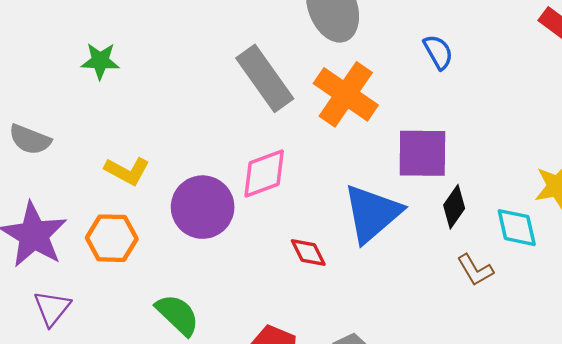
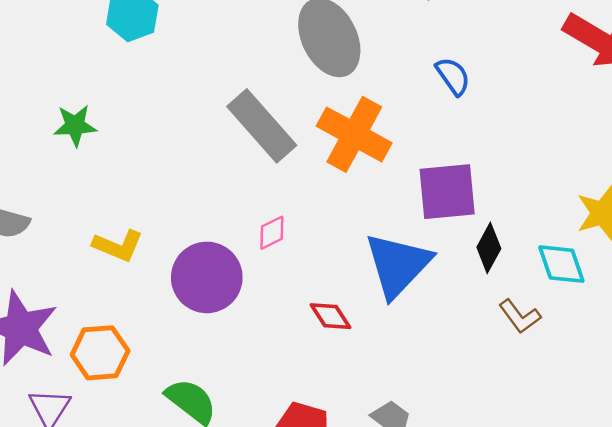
pink diamond: (264, 174) -> (272, 233), size x0.6
orange hexagon: (112, 238) -> (100, 353), moved

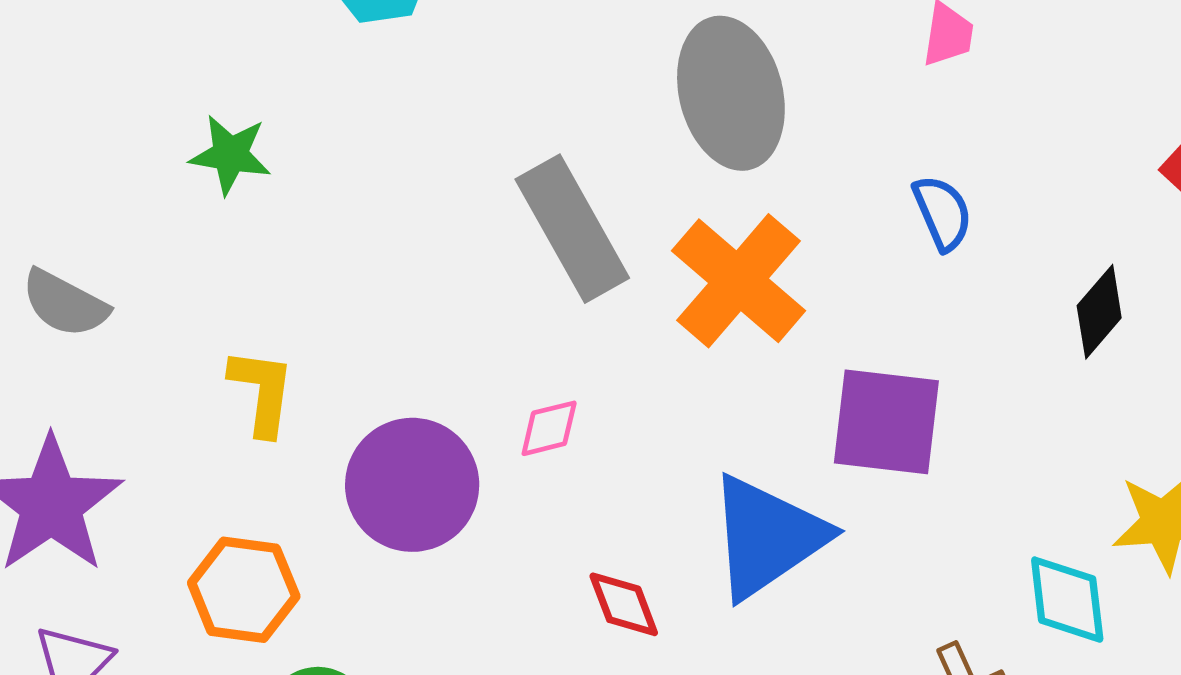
yellow L-shape: (118, 246) -> (262, 392), turned -117
black diamond: (489, 248) -> (1099, 312), moved
orange hexagon: (100, 353) -> (244, 590), moved

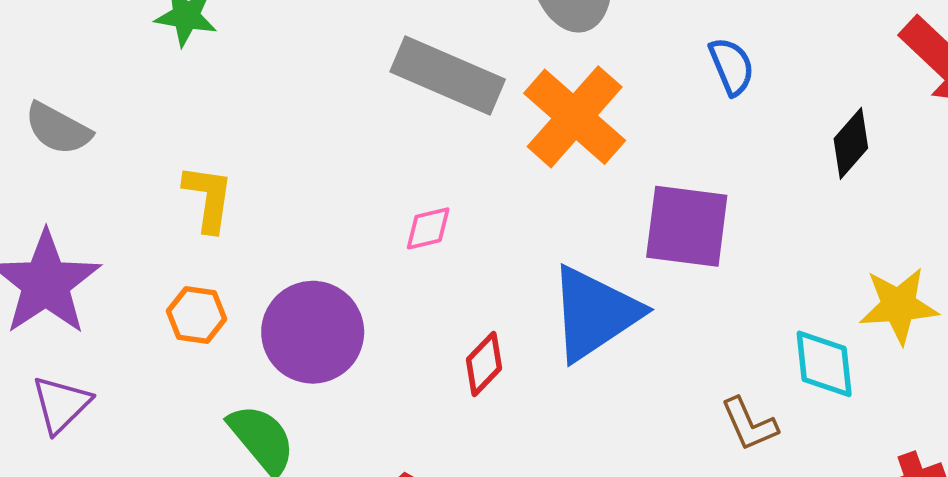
gray rectangle: (572, 229) -> (448, 76), turned -38
purple circle: (412, 485) -> (313, 332), moved
orange hexagon: (244, 590) -> (197, 315), moved, size x0.7
red diamond: (624, 604) -> (484, 364), turned 64

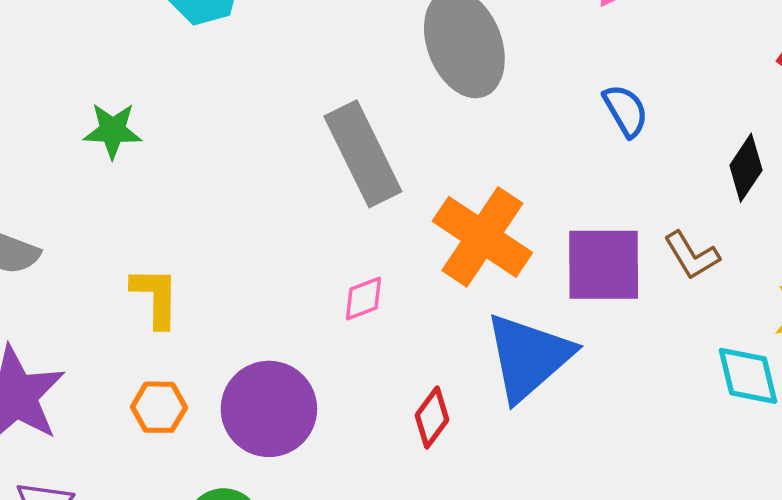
gray rectangle: (448, 76) -> (363, 154), turned 48
orange cross: (575, 117) -> (482, 237), moved
brown L-shape: (749, 424) -> (692, 255), moved

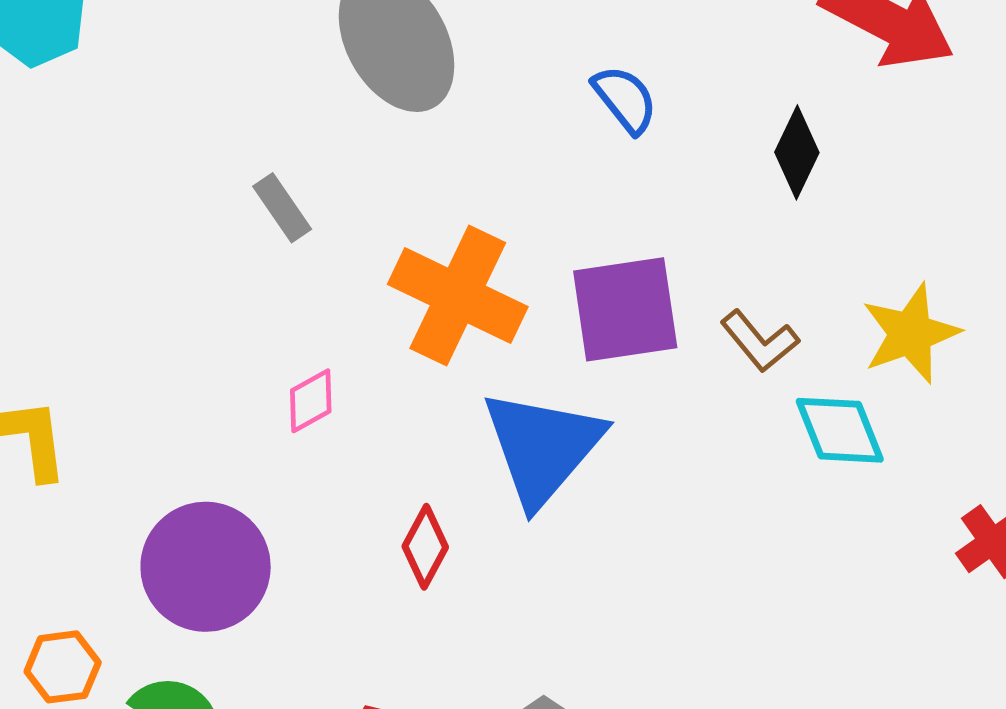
gray rectangle: (363, 154) -> (282, 208), size x0.5
brown L-shape: (692, 255) -> (760, 341), moved
orange hexagon: (159, 407) -> (63, 667), moved

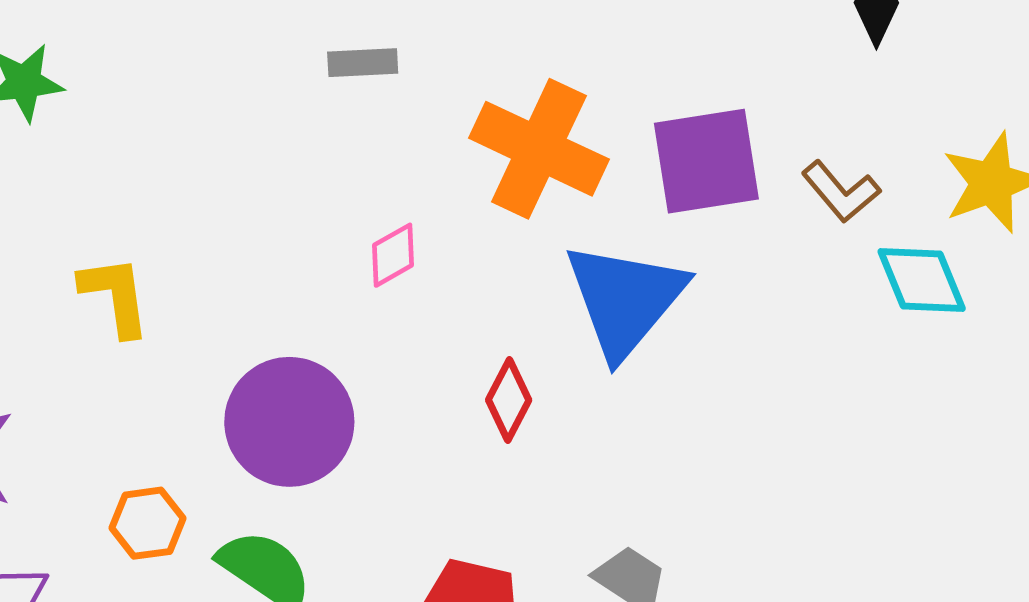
gray rectangle: (282, 208) -> (363, 63), turned -58

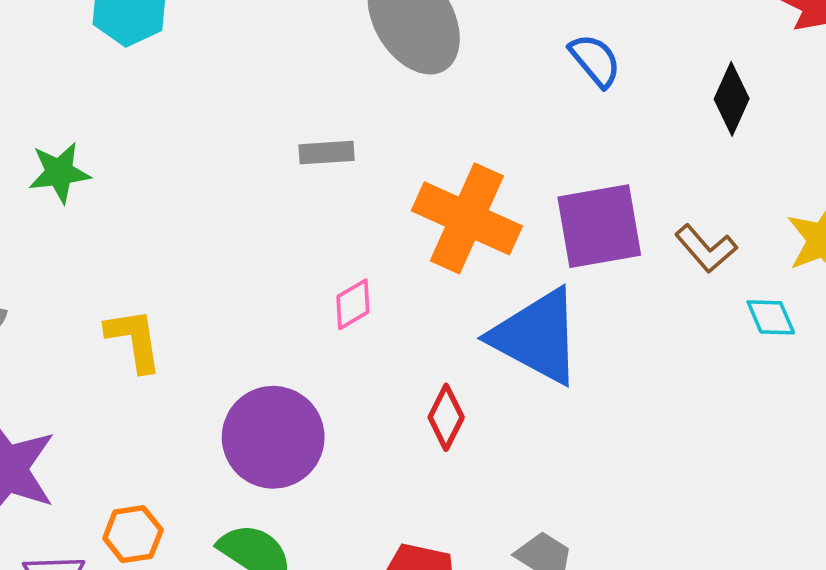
cyan diamond: (922, 280) -> (771, 317), size x0.7
blue triangle: (625, 300) -> (537, 336), turned -41
orange hexagon: (147, 523) -> (133, 534), moved

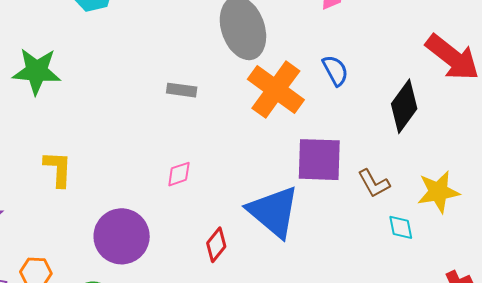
black diamond: (732, 99) -> (404, 106), size x1.4
green star: (59, 173) -> (37, 71), size x1.4
orange cross: (467, 218) -> (276, 90), moved

